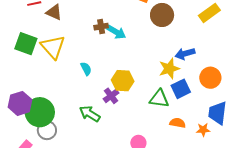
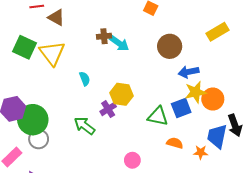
brown circle: (162, 15) -> (170, 46), moved
yellow star: (169, 69) -> (195, 92), moved

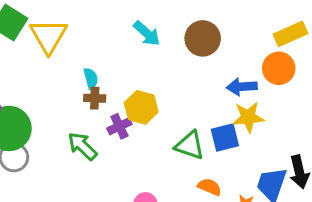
brown cross: (104, 36) -> (95, 98), moved
brown circle: (170, 46) -> (203, 38), moved
orange circle: (213, 99) -> (279, 68), moved

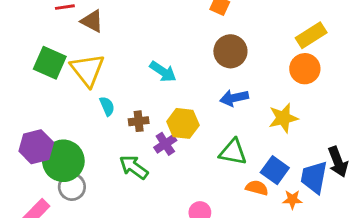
cyan arrow: (147, 33) -> (163, 72), moved
cyan semicircle: (91, 78) -> (107, 106), moved
blue arrow: (242, 87) -> (234, 98), moved
blue square: (225, 137) -> (275, 170), moved, turned -32

